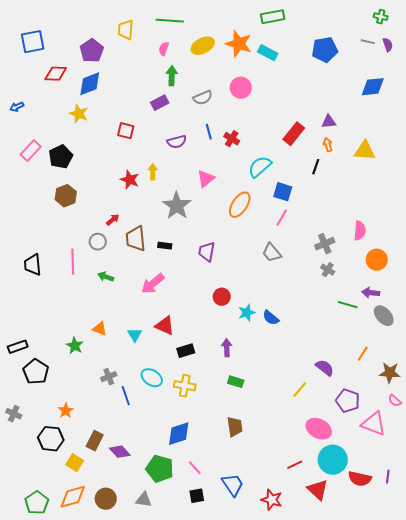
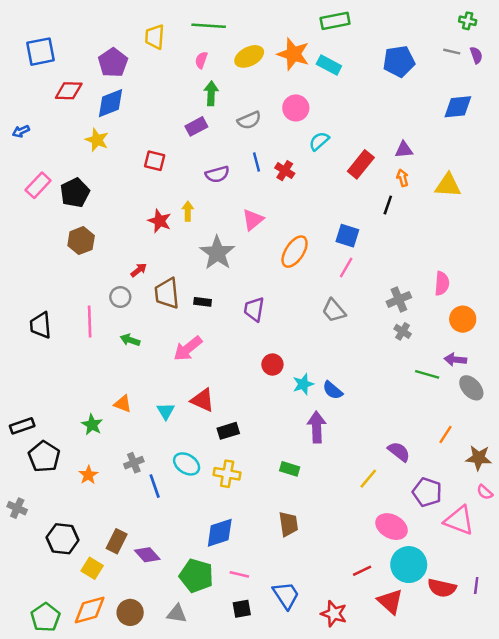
cyan semicircle: (260, 167) -> (319, 141), moved, size x0.7
purple arrow: (227, 348) -> (317, 427), moved, size x1.4
orange star: (66, 411) -> (88, 475), moved
pink line: (195, 468) -> (239, 574), turned -35

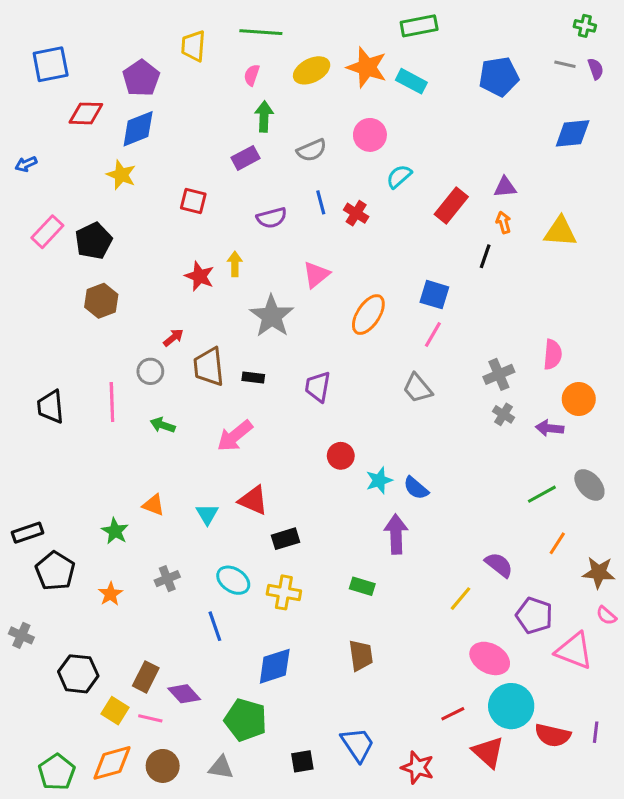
purple arrow: (455, 360) -> (550, 428), moved
green line: (427, 374) -> (542, 494), moved, turned -45
blue line: (155, 486) -> (215, 626), moved
pink line: (239, 574) -> (150, 718), moved

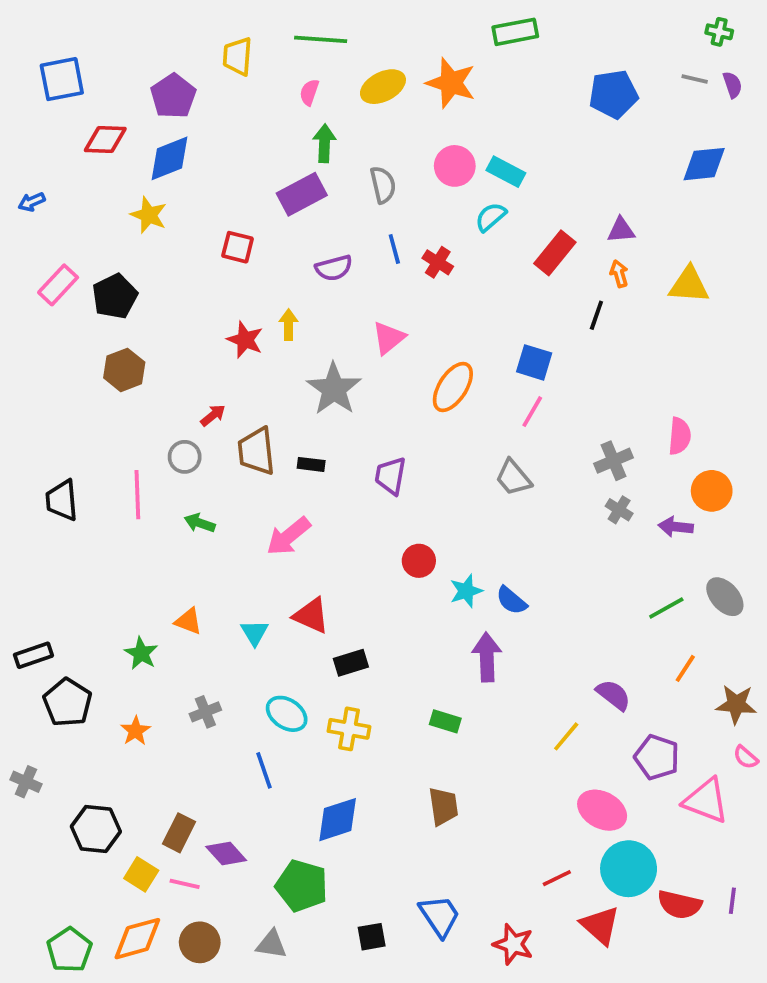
cyan rectangle: (411, 81) -> (506, 172), moved
gray semicircle: (312, 150) -> (383, 185), turned -80
purple rectangle: (246, 158) -> (302, 194), size x1.4

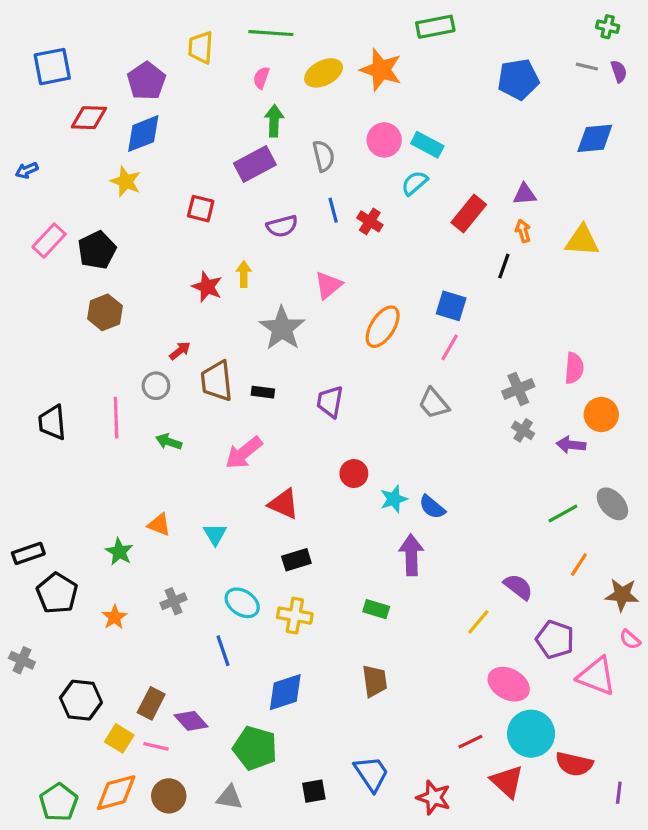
red triangle: (311, 616) -> (284, 504), moved
purple line: (732, 901) -> (619, 793), moved

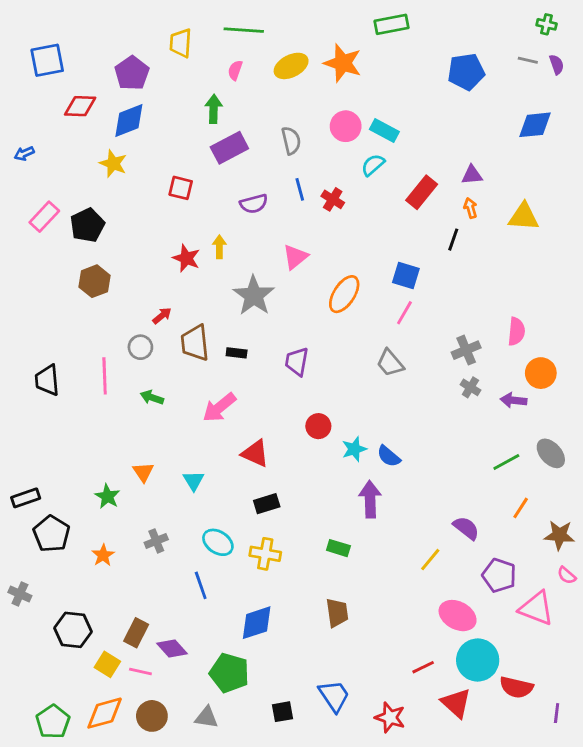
green arrow: (274, 121) -> (214, 109), moved
orange triangle: (159, 525) -> (143, 472), turned 35

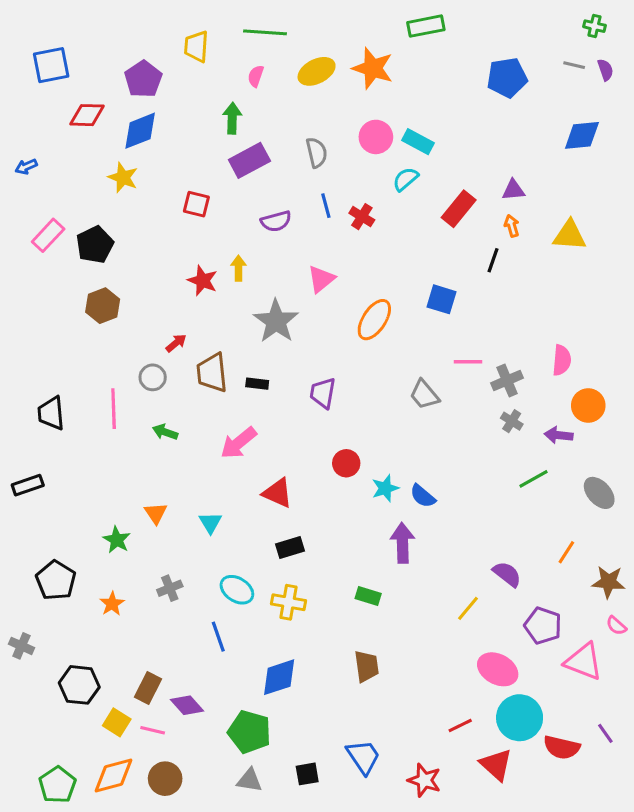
pink line: (404, 313) -> (468, 362), moved, turned 60
green line: (506, 462) -> (534, 479), moved
black rectangle: (26, 498) -> (28, 485), moved
purple line: (557, 713) -> (605, 733), moved, turned -42
gray triangle: (206, 717) -> (249, 780), moved

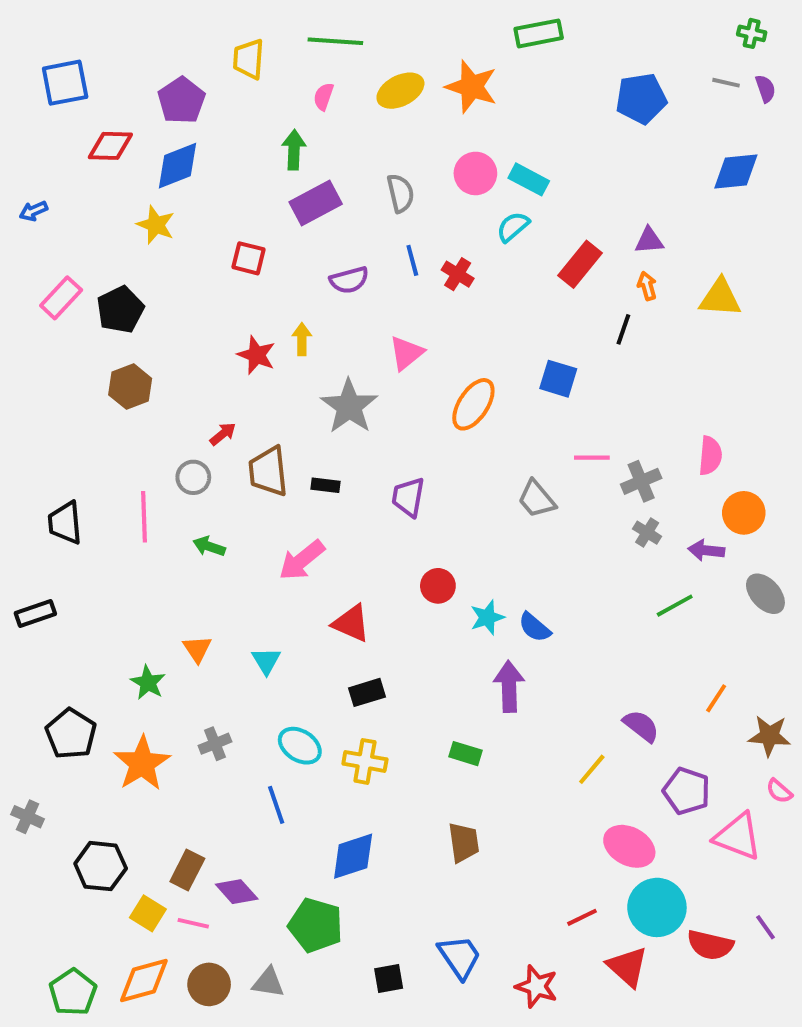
gray ellipse: (599, 493) -> (765, 594), moved
orange star: (112, 604) -> (142, 763), size x1.8
gray triangle: (249, 780) -> (268, 982), moved

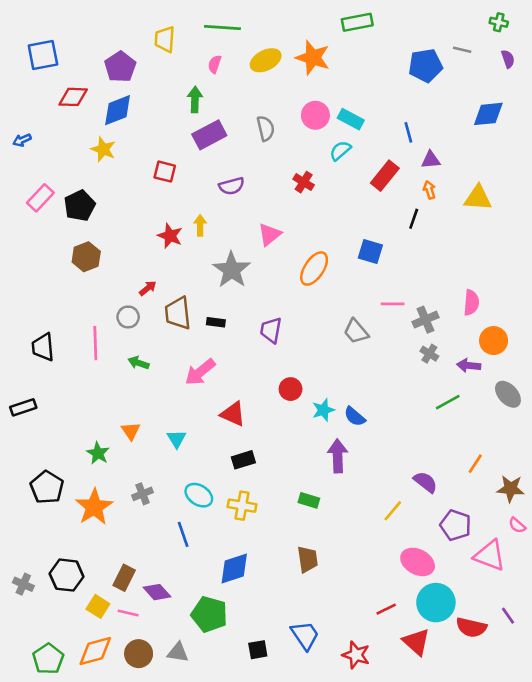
gray line: (726, 83) -> (462, 50), moved
blue line: (412, 260) -> (408, 132), moved
gray cross: (28, 817) -> (23, 584), moved

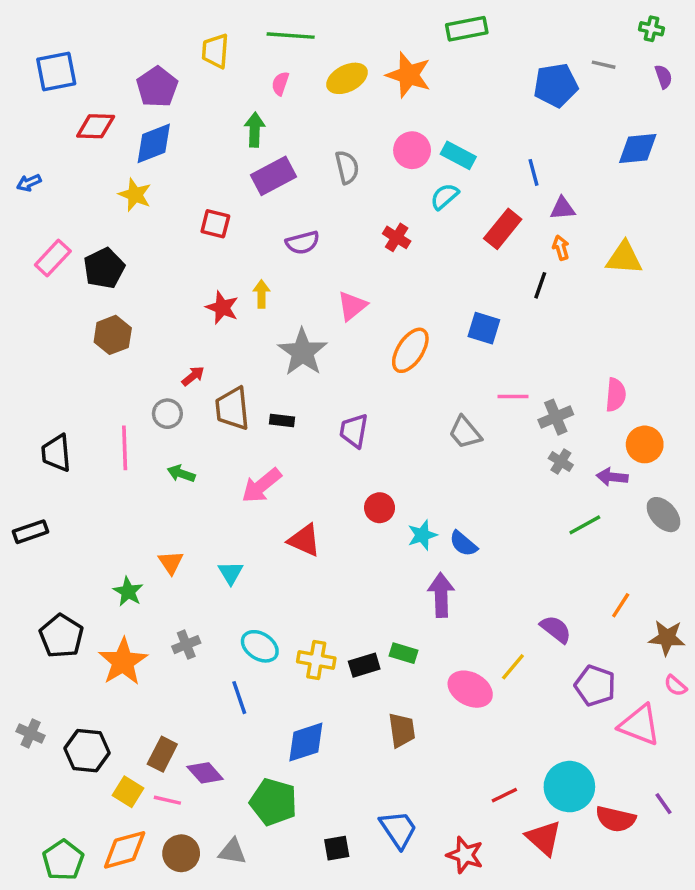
black rectangle: (243, 460) -> (364, 665), moved
pink ellipse: (418, 562) -> (470, 689), moved
gray cross: (23, 584) -> (31, 734), moved

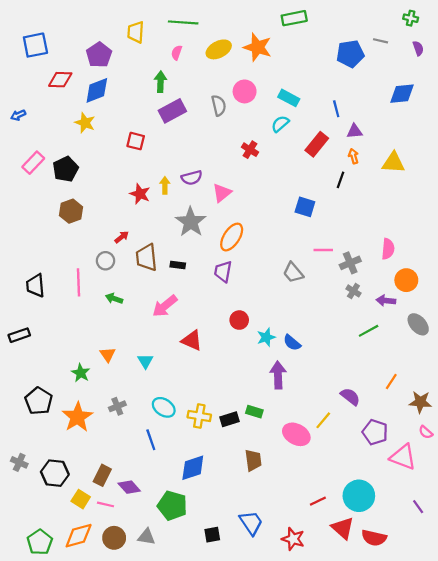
pink circle: (412, 150) -> (245, 91), moved
purple semicircle: (303, 243) -> (192, 178), moved
orange ellipse: (410, 350) -> (232, 237), moved
red semicircle: (616, 819) -> (374, 538), moved

